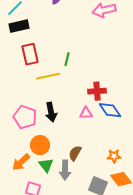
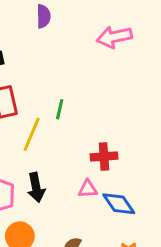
yellow line: (48, 76) -> (32, 134), turned -55
blue diamond: (110, 110) -> (119, 204), moved

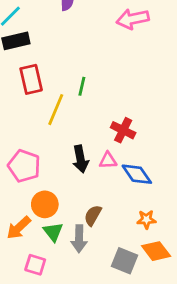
red cross: (104, 156) -> (123, 130), turned 30
black arrow: (36, 188) -> (81, 159), moved

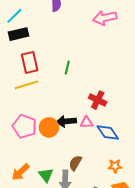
yellow line: (56, 110) -> (27, 85), moved, turned 50
black arrow: (81, 159) -> (66, 121), turned 96
orange circle: (45, 204) -> (49, 127), moved

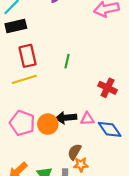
red cross: (98, 100) -> (108, 88), moved
brown semicircle: (75, 163) -> (74, 152), moved
orange star: (115, 166) -> (81, 165), moved

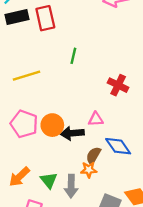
red rectangle: (28, 56) -> (45, 18), moved
black arrow: (66, 118) -> (72, 133), moved
blue diamond: (110, 129) -> (118, 146), moved
brown semicircle: (74, 152) -> (93, 156), moved

